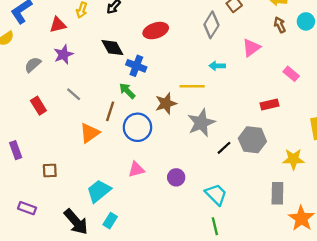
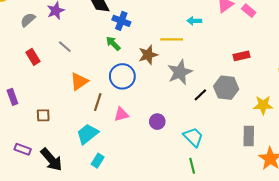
pink rectangle: (291, 74) -> (249, 11), moved
brown line: (110, 111) -> (98, 102), moved
black arrow: (76, 222) -> (51, 160), moved

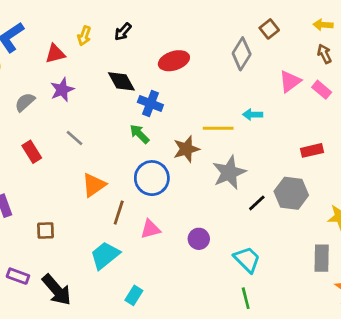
cyan arrow: (194, 21) -> (253, 115), moved
cyan rectangle: (98, 161) -> (134, 295), moved

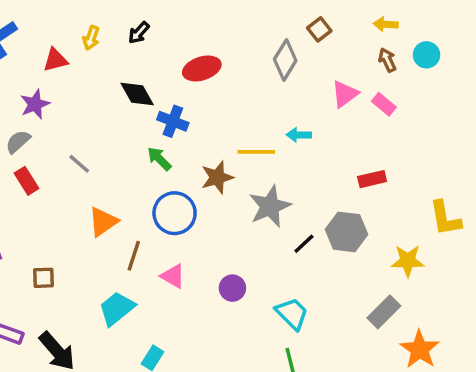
purple star: (62, 90) -> (35, 104), moved
gray semicircle: (25, 102) -> (18, 142), moved
pink triangle: (150, 229) -> (173, 276), turned 45
gray rectangle: (322, 258) -> (384, 312), turned 44

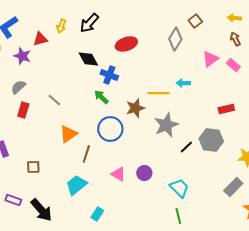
black arrow: (139, 33) -> (89, 23), size x1.5
purple star: (35, 104) -> (22, 56), moved, turned -30
red rectangle: (26, 181) -> (23, 110), turned 49
pink triangle: (173, 276) -> (118, 174), moved

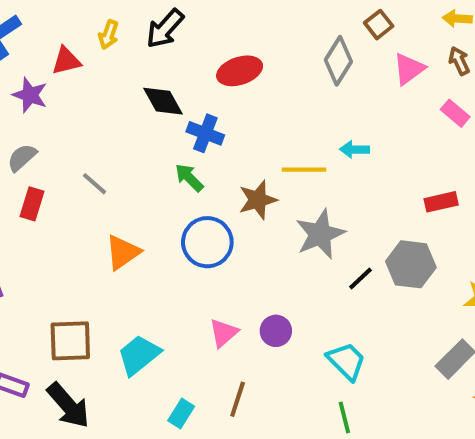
pink triangle: (210, 59) -> (409, 69), moved
brown line: (86, 154) -> (238, 399), moved
brown square: (33, 167) -> (70, 341), moved, size x1.6
pink triangle: (118, 174) -> (223, 333), turned 49

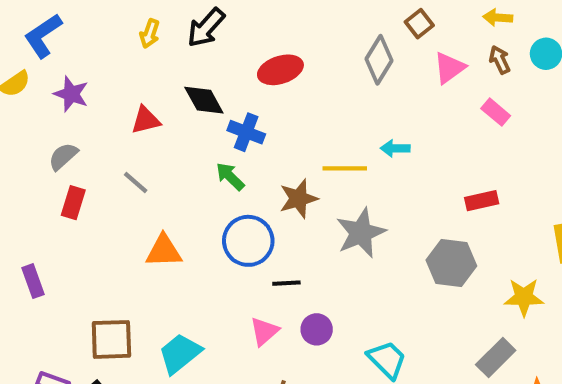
red triangle: (66, 61) -> (146, 120), moved
orange triangle: (123, 252) -> (164, 251), turned 33
black line: (360, 278) -> (286, 283), moved, turned 40

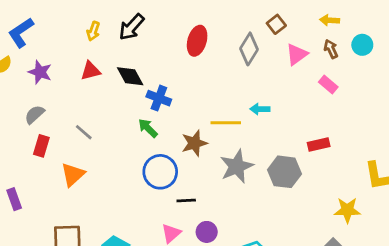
red ellipse: (280, 70) -> (197, 41), moved, turned -56
red triangle: (146, 120) -> (91, 71), moved
orange triangle: (164, 251) -> (73, 175), moved, turned -40
gray hexagon: (451, 263) -> (284, 172), moved

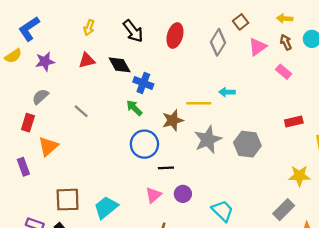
black arrow: (132, 27) -> (133, 31), moved, turned -80
purple star: (40, 72) -> (45, 62), turned -30
red rectangle: (319, 145) -> (294, 121), moved
red rectangle: (41, 146) -> (28, 123), moved
orange triangle: (73, 175) -> (48, 146), moved

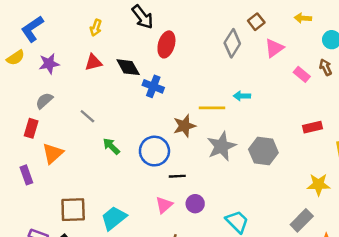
black arrow: (133, 31) -> (142, 17), moved
red ellipse: (175, 35) -> (166, 44), moved
brown arrow: (286, 42) -> (326, 67), moved
green arrow: (134, 108) -> (111, 146), moved

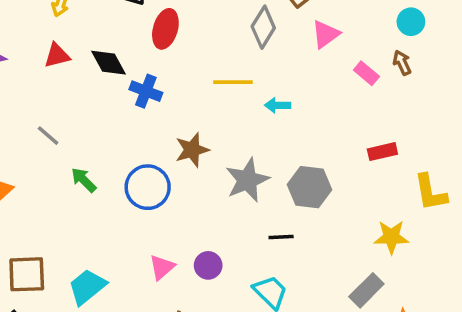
yellow line: (212, 108) -> (233, 82), moved
black line: (177, 176) -> (281, 237), moved

